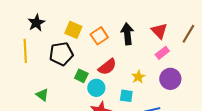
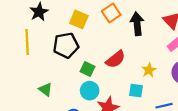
orange square: (99, 36) -> (111, 13), moved
cyan circle: (96, 88) -> (90, 91), moved

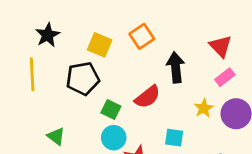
black arrow: (137, 24) -> (176, 67), moved
yellow star: (149, 70) -> (204, 108), moved

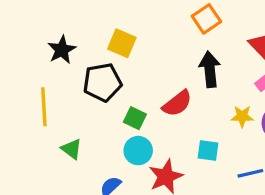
black star: (48, 35) -> (62, 50), moved
orange square: (142, 36) -> (206, 19), moved
yellow line: (32, 74) -> (44, 107), moved
yellow star: (204, 108) -> (242, 116), turned 30

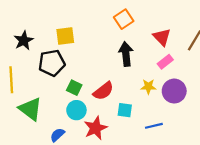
yellow square: (122, 43) -> (65, 36), turned -30
red semicircle: (177, 103) -> (103, 91), moved
green triangle: (72, 149) -> (30, 109), size x1.6

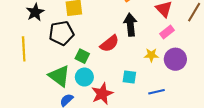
red semicircle: (103, 91) -> (109, 44), moved
green triangle: (30, 109) -> (59, 76), moved

